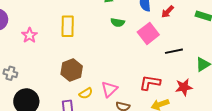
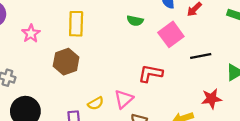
brown hexagon: (72, 70) -> (66, 62), moved
red L-shape: (150, 83) -> (150, 74), moved

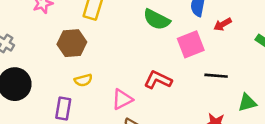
green semicircle: (135, 21) -> (157, 20), size x1.5
yellow semicircle: (96, 103) -> (83, 80), moved

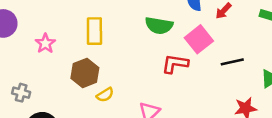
yellow semicircle: (83, 80) -> (105, 95), moved
red L-shape: (158, 80) -> (175, 64), moved

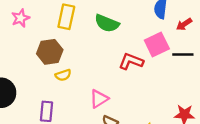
green semicircle: (159, 26) -> (107, 23), moved
black line: (232, 62) -> (183, 55), moved

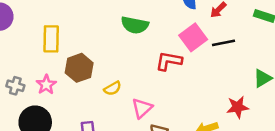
yellow rectangle: (66, 17) -> (51, 39), moved
pink star: (21, 18) -> (46, 85), moved
yellow semicircle: (63, 75) -> (113, 88), moved

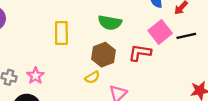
yellow rectangle: (51, 39) -> (61, 33), moved
brown hexagon: (79, 68) -> (103, 55), moved

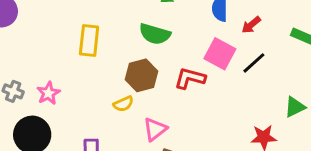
pink square: (160, 32) -> (220, 54), turned -30
black line: (186, 36) -> (254, 63), turned -36

